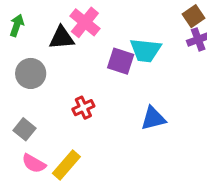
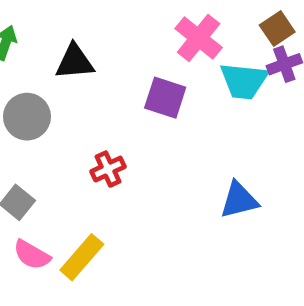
pink cross: (85, 22) -> (199, 38), moved
cyan trapezoid: (145, 50) -> (244, 81), moved
blue triangle: (153, 118) -> (239, 200), moved

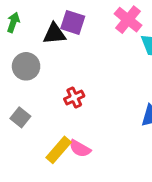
purple square: (165, 98) -> (73, 22), moved
pink semicircle: (32, 255) -> (80, 148), moved

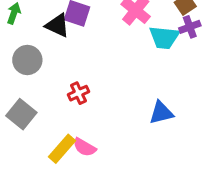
black triangle: (54, 34) -> (57, 25), turned 30
gray square: (20, 117) -> (21, 114), size x1.4

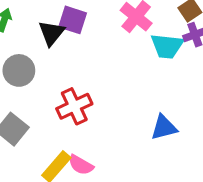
black triangle: (57, 25) -> (51, 33), turned 44
red cross: (78, 93) -> (74, 106), size x1.5

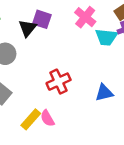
red cross: (74, 106) -> (59, 82), moved
pink semicircle: (81, 165) -> (47, 118), turned 30

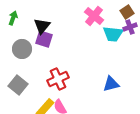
purple square: (42, 19) -> (44, 39), moved
red cross: (59, 82) -> (58, 79), moved

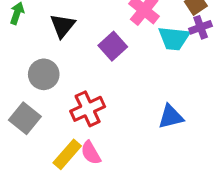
purple square: (44, 39) -> (113, 46), moved, turned 30
gray circle: (22, 49) -> (44, 74), moved

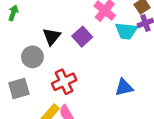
black triangle: (63, 26) -> (52, 37), moved
gray square: (25, 118) -> (19, 89), turned 35

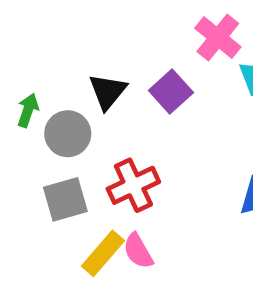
green arrow: (13, 13) -> (28, 110), moved
gray square: (19, 89) -> (65, 199), moved

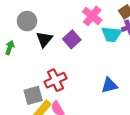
gray circle: (68, 134) -> (27, 21), moved
gray square: (65, 199) -> (33, 95), moved

